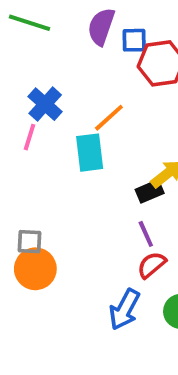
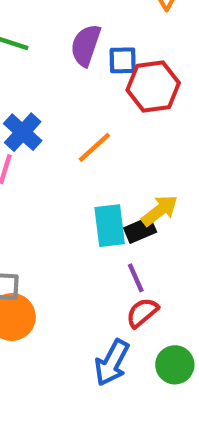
cyan rectangle: (90, 153) -> (110, 226), moved

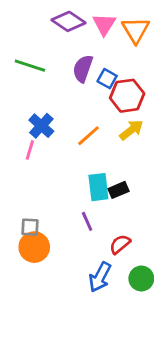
blue square: (123, 60) -> (107, 79), turned 30
yellow arrow: (160, 210) -> (131, 130), moved
purple line: (136, 278) -> (87, 221), moved

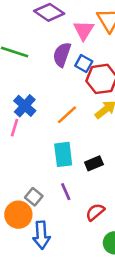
pink triangle: (104, 24) -> (84, 30), moved
cyan rectangle: (98, 187) -> (63, 154), moved
gray square: (30, 227) -> (34, 197), moved, turned 36
blue arrow: (100, 277) -> (41, 235), moved, turned -32

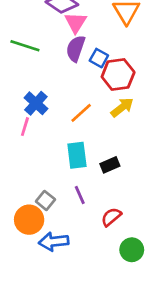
pink triangle: (84, 30) -> (76, 22), moved
blue arrow: (41, 235) -> (54, 242), turned 88

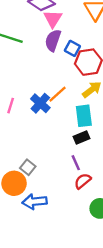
blue cross: (36, 103) -> (40, 103), moved
cyan rectangle: (77, 155) -> (84, 116), moved
purple line: (80, 195) -> (76, 163), moved

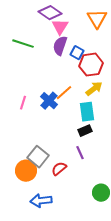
gray square: (28, 167) -> (38, 157), size x1.5
red semicircle: (83, 181) -> (59, 169), moved
blue arrow: (35, 202) -> (41, 201), moved

